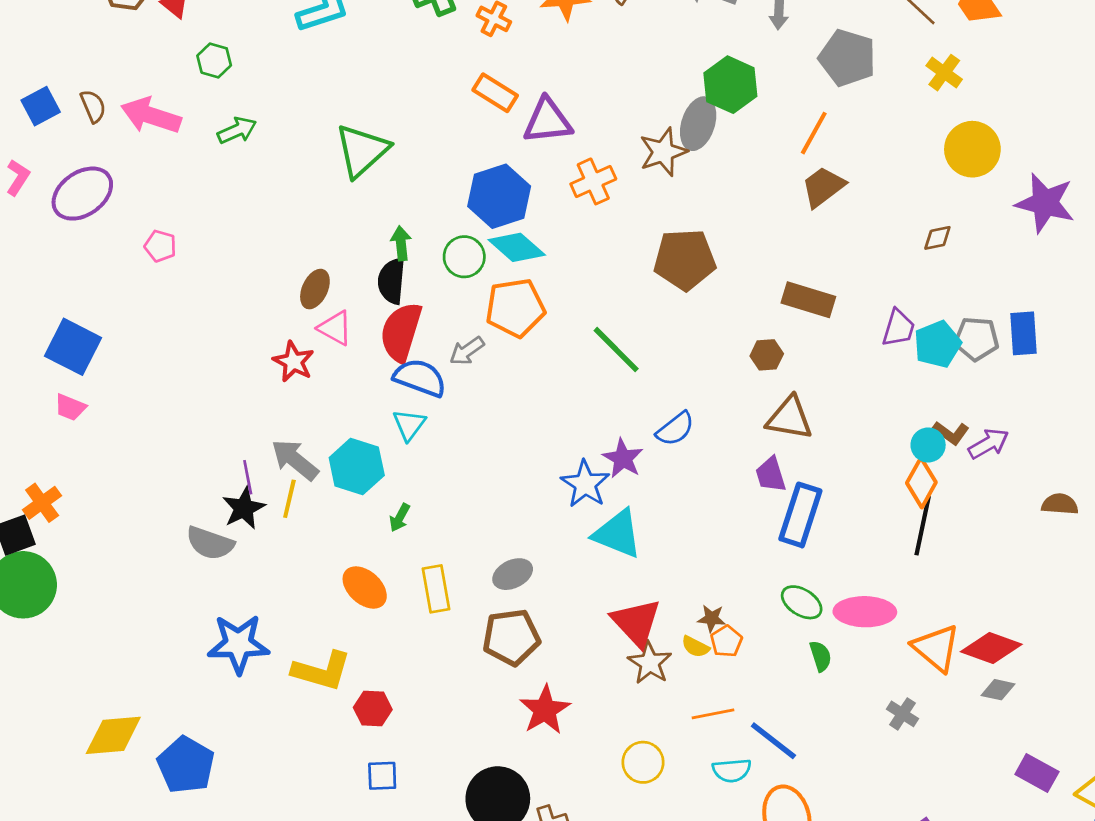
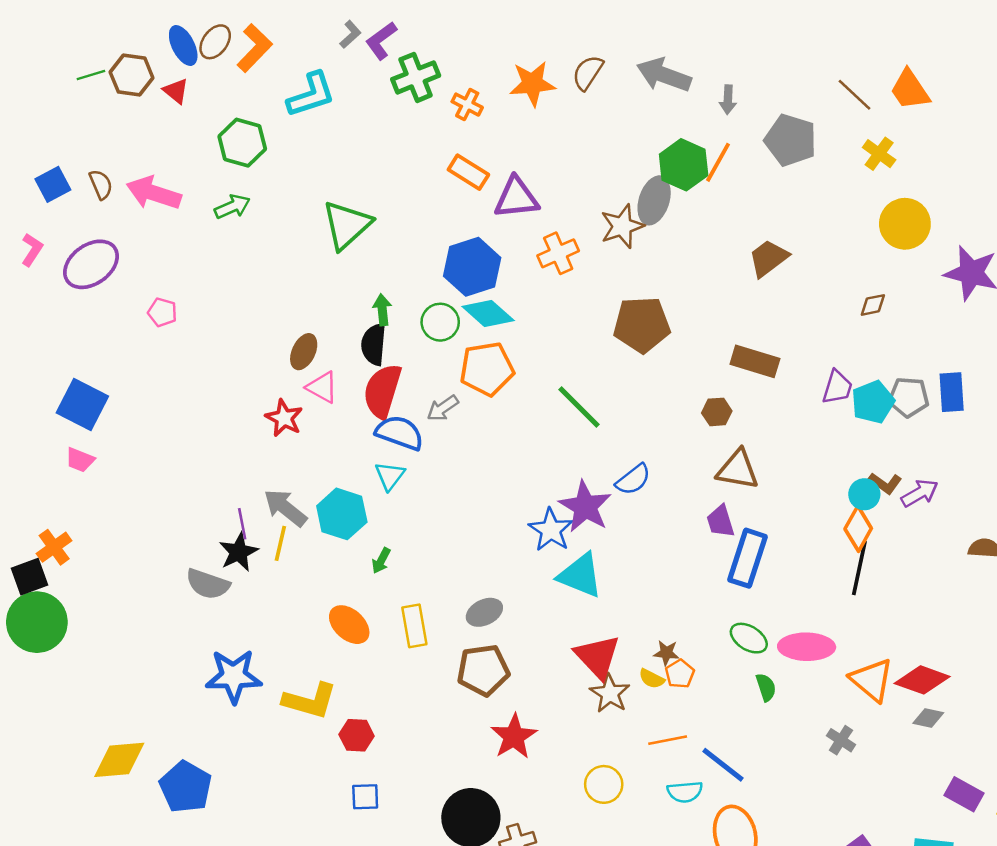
green hexagon: (214, 60) -> (242, 143), moved, size x1.5
orange line: (814, 133) -> (718, 162), moved
purple star: (623, 458) -> (585, 507), size x1.4

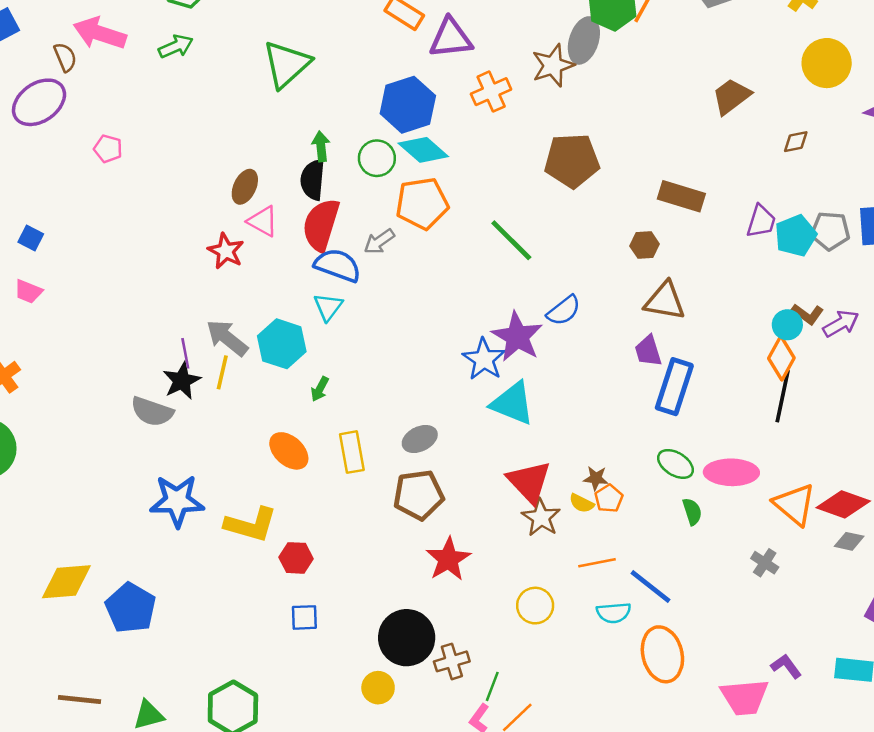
brown semicircle: (101, 184) -> (65, 57), moved
brown trapezoid: (768, 258) -> (731, 96), moved
blue square: (82, 405) -> (31, 238), size x0.5

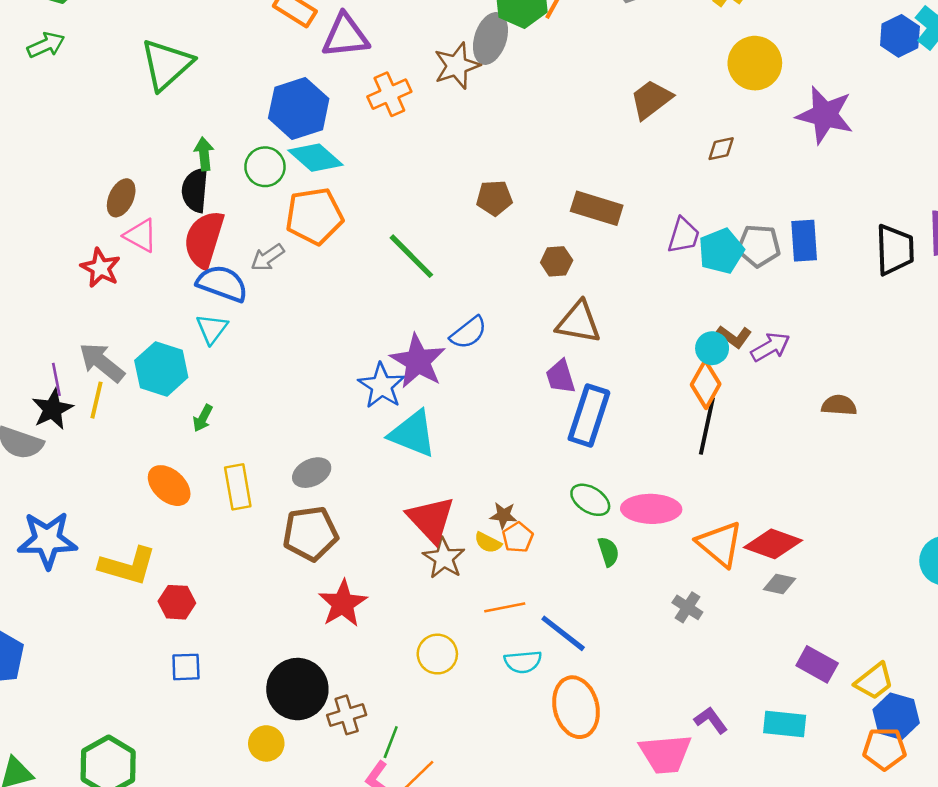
brown pentagon: (572, 161) -> (494, 198), moved, size x0.6

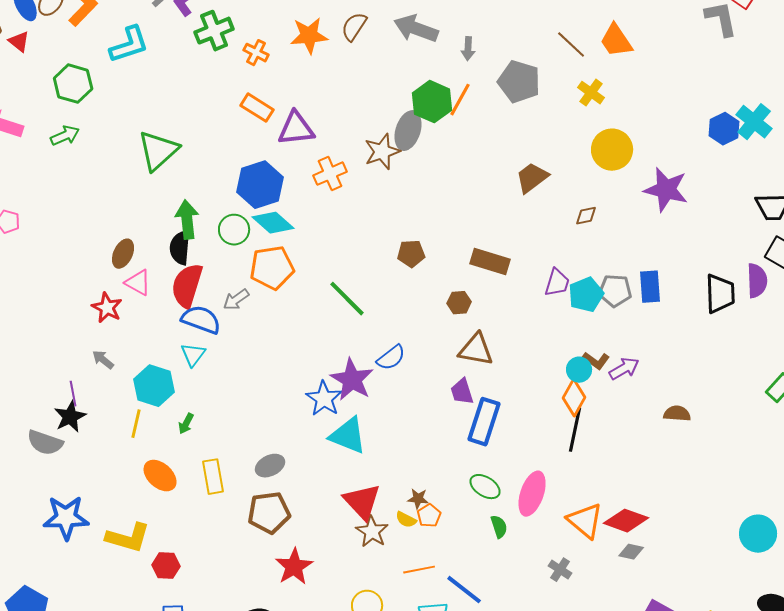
green arrow: (204, 154) -> (187, 220), size x1.5
gray arrow: (102, 362) -> (103, 360), moved, size x0.6
yellow line: (97, 400) -> (136, 424), moved
pink ellipse: (651, 509) -> (532, 494), turned -72

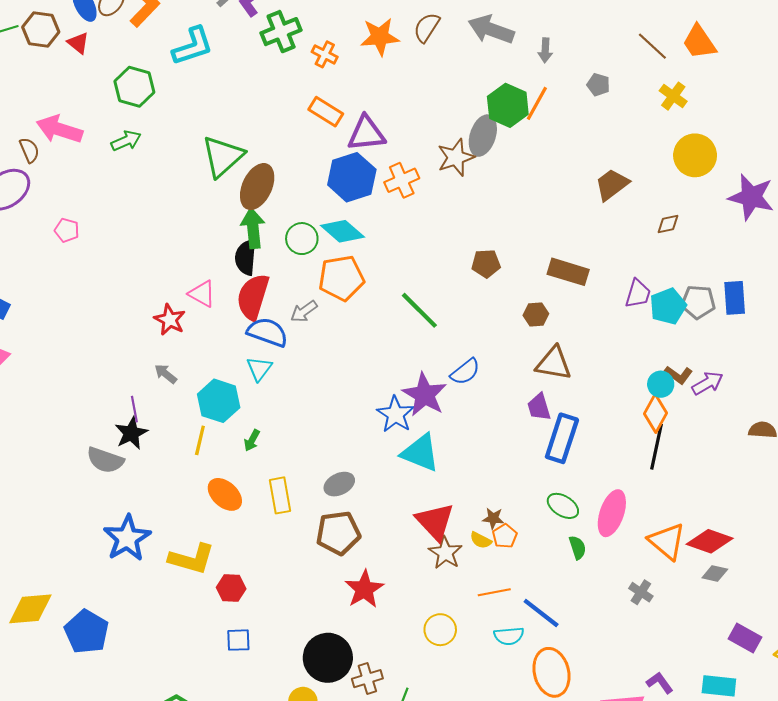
gray pentagon: (519, 82) -> (598, 85), size x0.5
blue hexagon: (260, 185) -> (352, 177), moved
brown ellipse: (123, 254) -> (257, 187), moved, size x1.5
blue star: (66, 518) -> (127, 538), turned -30

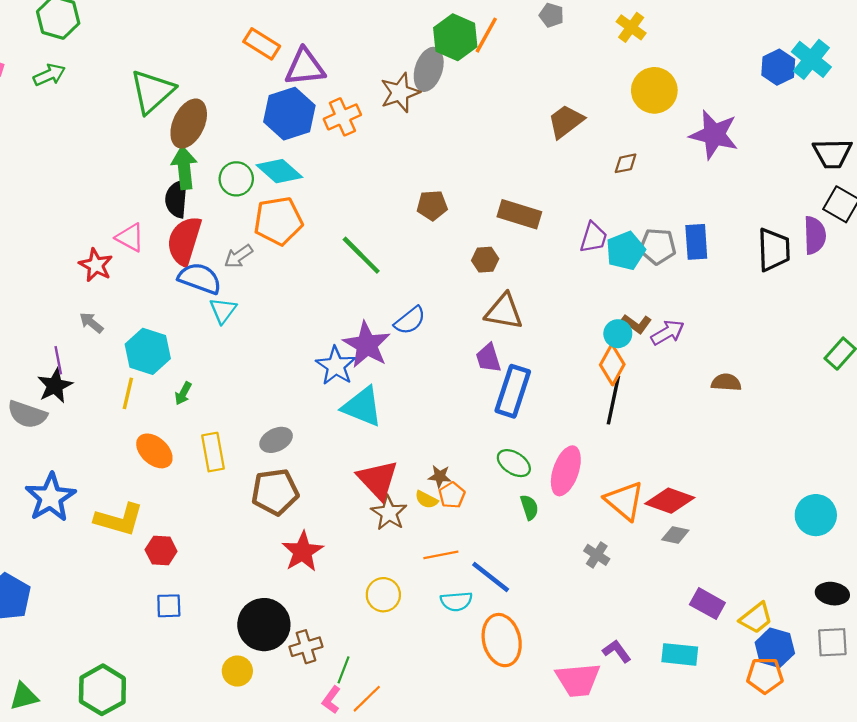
cyan triangle: (259, 369) -> (223, 310), moved

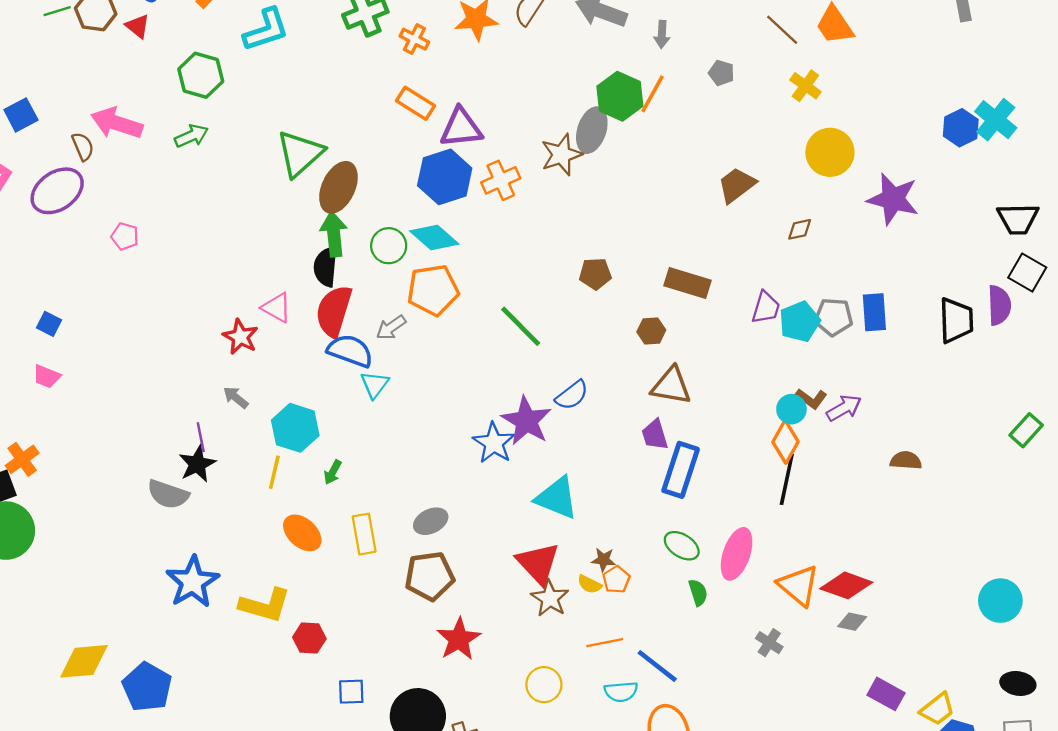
cyan triangle: (362, 407) -> (557, 498), moved
blue square: (169, 606) -> (351, 692), moved

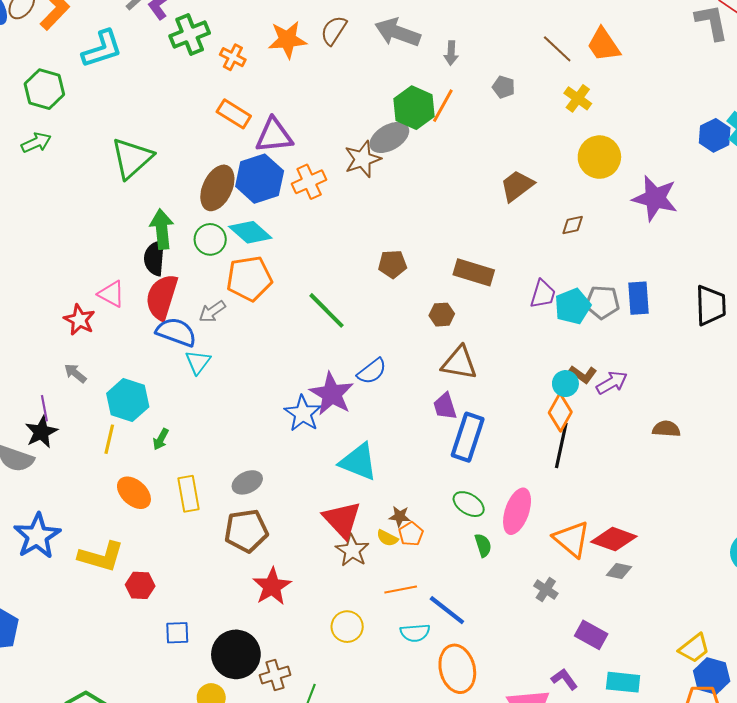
gray ellipse: (592, 130) -> (389, 137), turned 42
brown ellipse: (338, 187) -> (217, 188), moved
purple rectangle: (886, 694) -> (591, 635), moved

